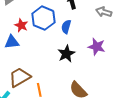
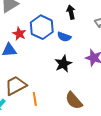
blue semicircle: (66, 27) -> (64, 37), turned -88

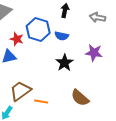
black arrow: (71, 12) -> (65, 11), turned 32
orange line: (35, 99) -> (41, 101), turned -64

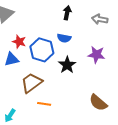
blue hexagon: (38, 30) -> (42, 50), moved
brown trapezoid: (20, 91) -> (31, 83), moved
brown semicircle: (80, 98) -> (98, 103), moved

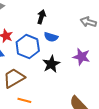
black arrow: (67, 13) -> (41, 17), moved

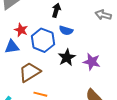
purple star: (81, 57) -> (92, 62), moved

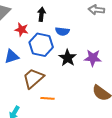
black arrow: (56, 10) -> (41, 14), moved
red star: (21, 30) -> (22, 30), moved

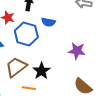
black star: (68, 58) -> (42, 71), moved

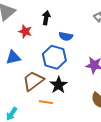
blue hexagon: (26, 34) -> (54, 57), moved

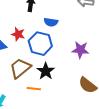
red star: (25, 31) -> (18, 34), moved

